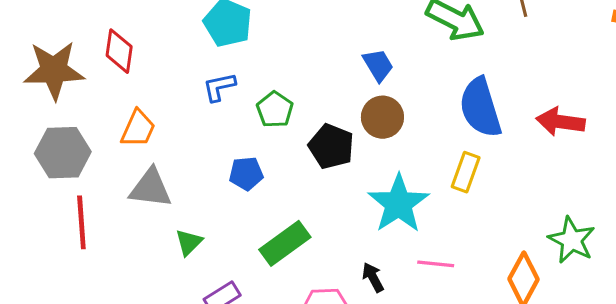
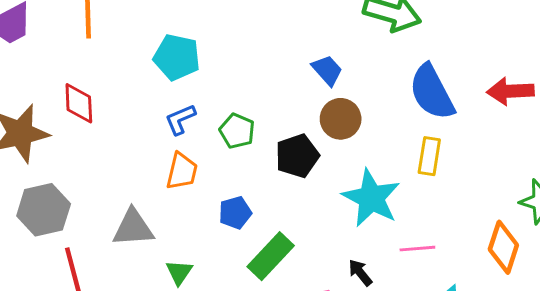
orange trapezoid: (138, 129) -> (182, 171), moved
black pentagon: (331, 146) -> (297, 156), turned -30
blue pentagon: (246, 174) -> (235, 213), moved

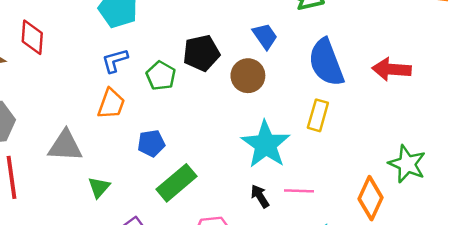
blue trapezoid: (327, 70) -> (265, 36), moved
black pentagon: (297, 156) -> (201, 53), moved
black arrow: (360, 273) -> (260, 196), moved

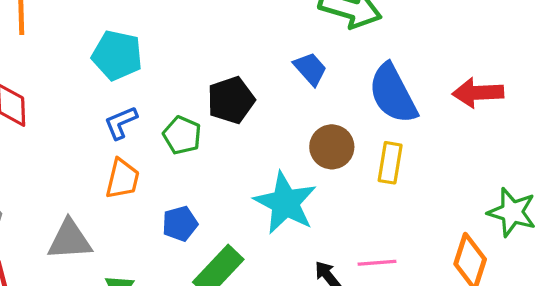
brown circle: (248, 76) -> (332, 147), moved
cyan star: (266, 144) -> (285, 203), moved

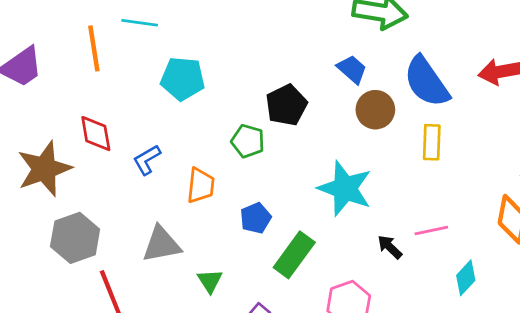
blue L-shape: (121, 123) -> (147, 160), moved
brown circle: (332, 147) -> (375, 110), moved

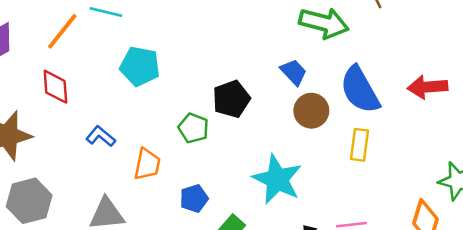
orange line: (94, 48) -> (62, 31), turned 42
red diamond: (96, 134) -> (55, 87), moved
blue L-shape: (147, 160) -> (101, 136), turned 64

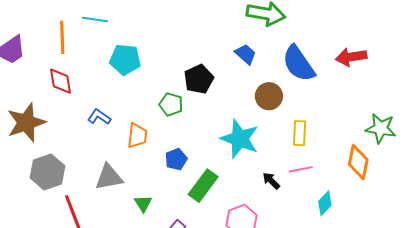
orange line: (62, 31) -> (62, 37), turned -36
brown circle: (311, 111) -> (269, 96), moved
yellow rectangle: (359, 145) -> (300, 133), moved

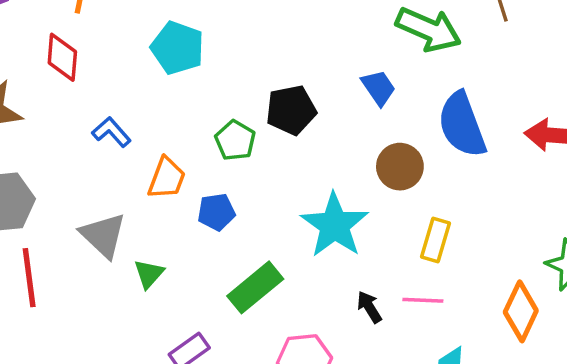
blue pentagon: (176, 159) -> (216, 212), moved
gray triangle: (109, 177) -> (103, 235), turned 40
green triangle: (143, 203) -> (149, 274), moved

